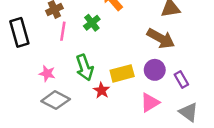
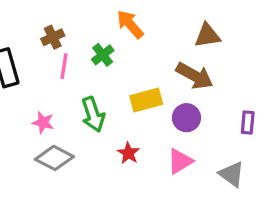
yellow rectangle: (122, 73) -> (146, 100), moved
purple rectangle: (181, 80) -> (248, 123), moved, turned 35
red star: (102, 90) -> (128, 153), moved

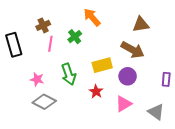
red star: (128, 153) -> (96, 92), moved

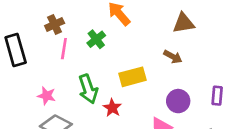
brown arrow: (133, 50) -> (173, 57), size x0.6
purple circle: (128, 76) -> (178, 101), moved
red star: (96, 92) -> (112, 108), moved

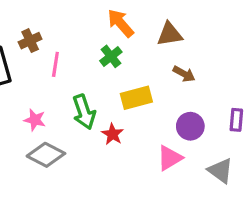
brown triangle: (184, 23) -> (170, 34), moved
brown cross: (55, 24) -> (30, 41), moved
green cross: (96, 39) -> (111, 56), moved

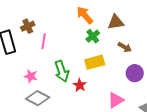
green cross: (111, 56) -> (93, 36), moved
purple circle: (190, 126) -> (135, 73), moved

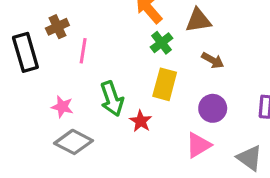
yellow rectangle: (95, 62) -> (165, 84), turned -60
purple circle: (135, 73) -> (213, 108), moved

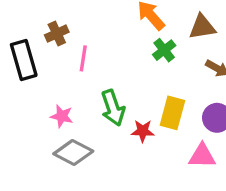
yellow rectangle: (165, 84) -> (172, 113), moved
red star: (141, 121) -> (143, 131), turned -30
pink triangle: (198, 145) -> (202, 156), turned 32

